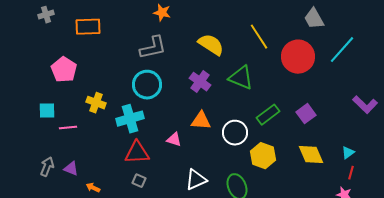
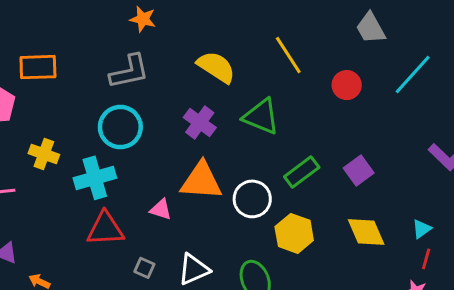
orange rectangle: (88, 27) -> (38, 67), moved
red circle: (298, 57) -> (347, 85), size x0.6
orange triangle: (201, 121) -> (201, 181), size x1.4
gray square: (139, 181) -> (144, 268), moved

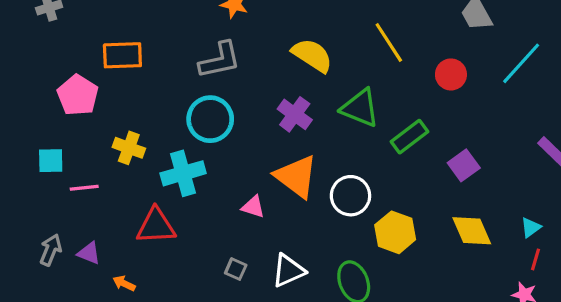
green rectangle: (302, 172) -> (409, 137), moved
orange triangle: (201, 181) -> (296, 177), turned 33
red triangle: (105, 229) -> (156, 226), moved

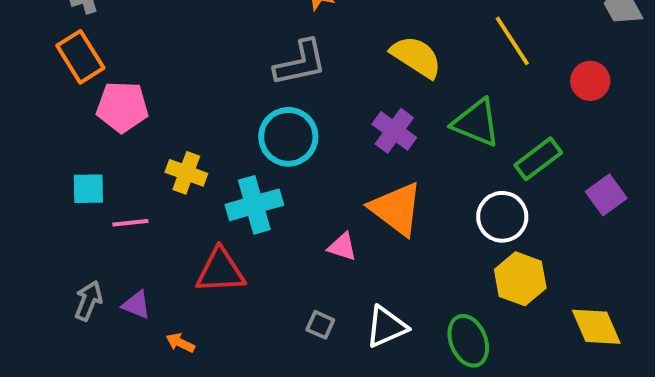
orange rectangle: (122, 55) -> (80, 57), moved, turned 60
pink pentagon: (78, 95) -> (122, 107), turned -30
white circle: (350, 196) -> (502, 217), moved
yellow diamond: (472, 231) -> (596, 327), moved

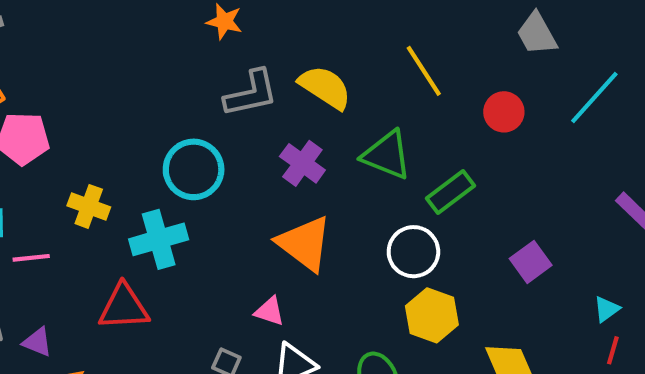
gray L-shape: (300, 63) -> (251, 93), moved
purple square: (606, 195) -> (531, 262), moved
pink triangle: (342, 247) -> (270, 311), moved

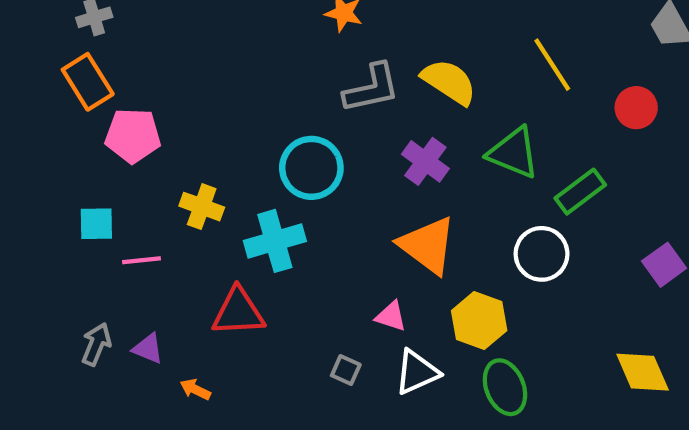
yellow hexagon: (432, 315) -> (479, 321), moved

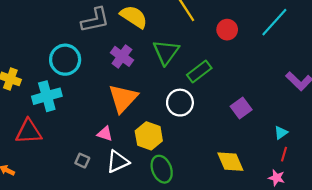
green triangle: (514, 153) -> (166, 52), turned 44
orange triangle: (428, 245) -> (123, 98), turned 36

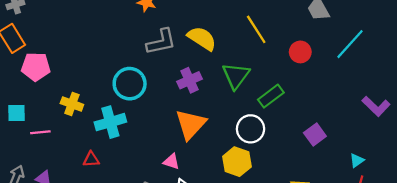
purple cross: (122, 56) -> (189, 80), turned 30
red triangle: (29, 132) -> (91, 159), size x0.6
yellow hexagon: (149, 136) -> (237, 162), moved

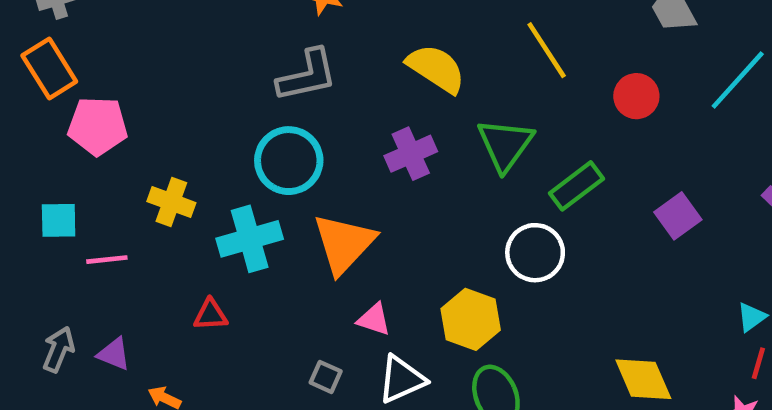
gray L-shape: (161, 42) -> (307, 75), moved
orange triangle: (191, 124) -> (344, 243), moved
purple square: (315, 134) -> (678, 216), moved
yellow hexagon: (237, 162) -> (471, 319), moved

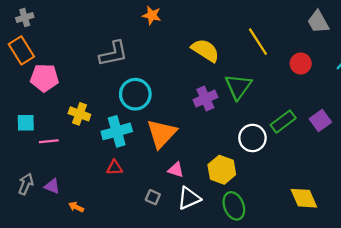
gray L-shape: (307, 75) -> (113, 54), moved
purple cross: (411, 154) -> (205, 99), moved
green rectangle: (577, 186) -> (283, 122), moved
red triangle: (210, 315) -> (114, 168), moved

